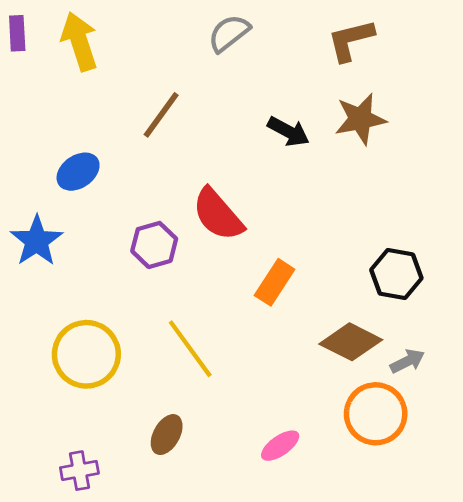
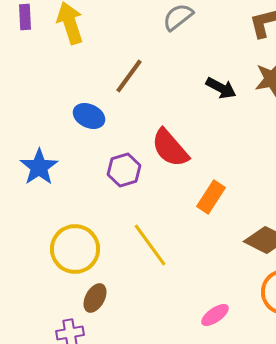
blue ellipse: (78, 172) -> (89, 116), moved, turned 60
brown ellipse: (167, 435) -> (95, 298), moved

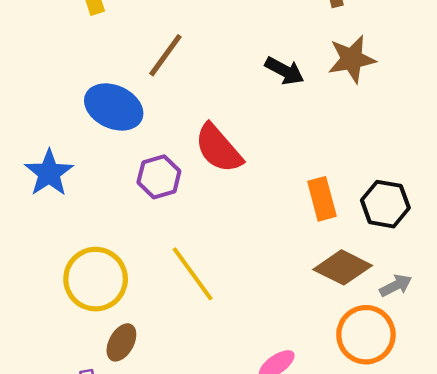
blue ellipse: (89, 116) -> (114, 107), size x1.4
orange rectangle: (211, 197) -> (322, 199), moved, turned -48

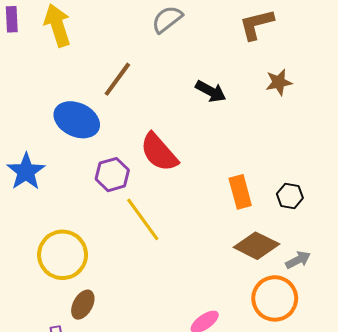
brown star: (352, 59) -> (279, 82), moved, size x0.7
black hexagon: (385, 204) -> (290, 196), size x0.7
yellow line: (193, 274) -> (143, 219), moved

